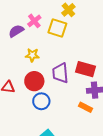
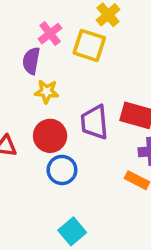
purple semicircle: (16, 31) -> (31, 61), moved, turned -49

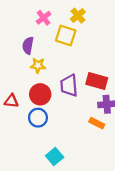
pink cross: (50, 34) -> (44, 18), moved
blue circle: (62, 170) -> (38, 118), moved

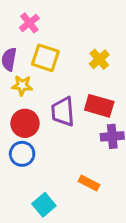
yellow cross: (78, 16) -> (99, 59), moved
yellow square: (66, 36) -> (45, 58), moved
orange rectangle: (97, 123) -> (89, 183), moved

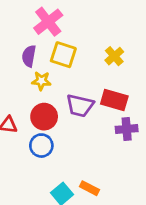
pink cross: (29, 23) -> (48, 22), size x1.5
purple trapezoid: (63, 112) -> (80, 106), turned -72
orange rectangle: (89, 183) -> (89, 188), moved

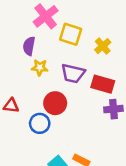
yellow square: (63, 55) -> (71, 34), moved
purple trapezoid: (80, 106) -> (73, 73), moved
red circle: (44, 117) -> (55, 103), moved

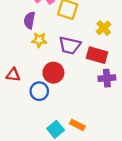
yellow cross: (103, 46) -> (104, 28), moved

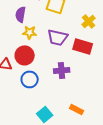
red circle: (53, 73) -> (25, 55), moved
purple cross: (107, 78) -> (62, 70), moved
orange rectangle: (77, 125) -> (77, 109), moved

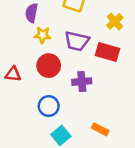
red circle: (25, 55) -> (49, 66), moved
blue circle: (30, 79) -> (49, 106), moved

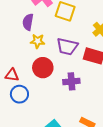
blue circle: (49, 106) -> (19, 94), moved

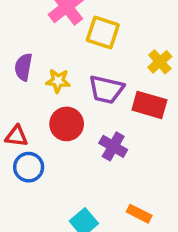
purple semicircle: (28, 22) -> (23, 67), moved
purple cross: (71, 81) -> (113, 146), turned 35

